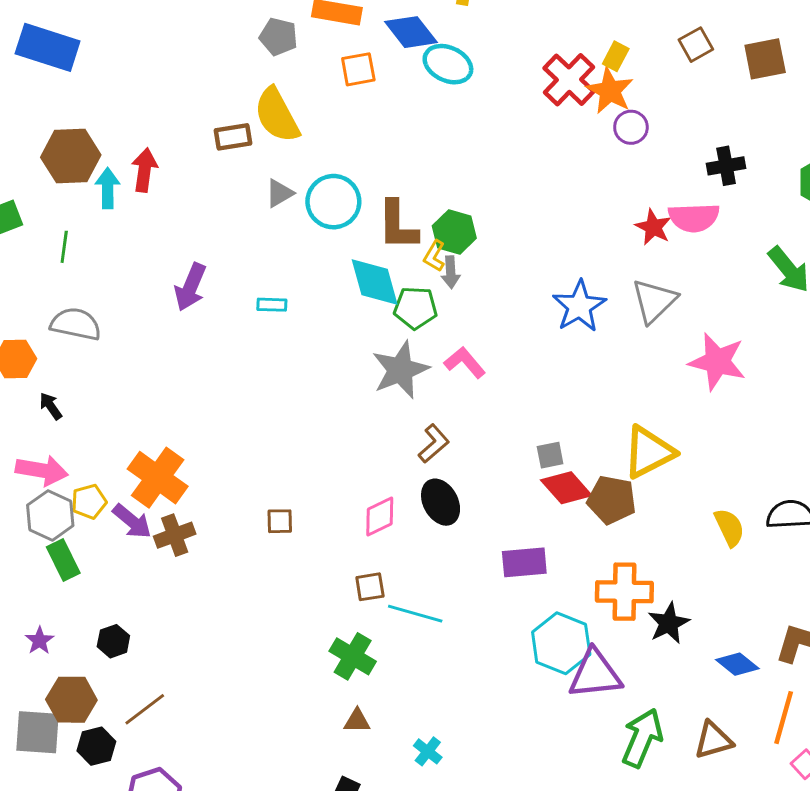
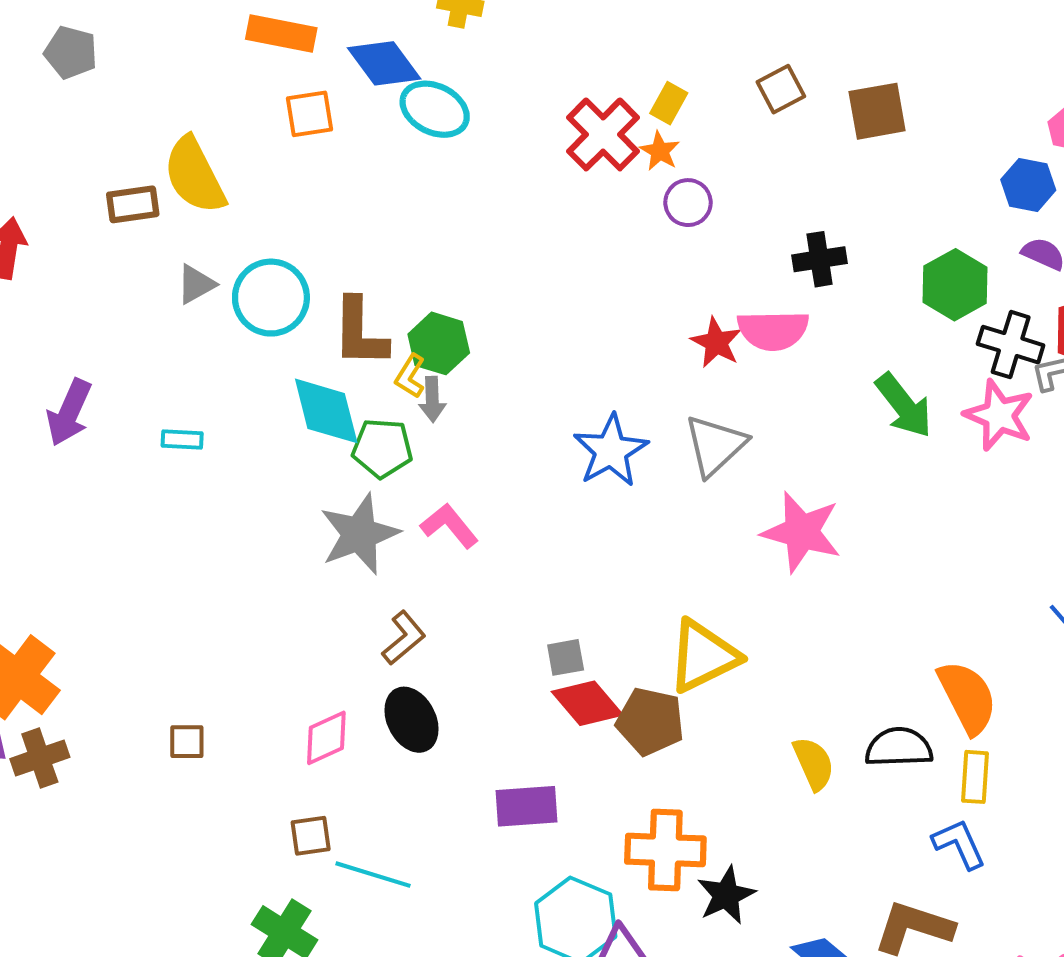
gray pentagon: (279, 37) -> (71, 52), moved
orange star: (610, 91) -> (660, 151), size x0.6

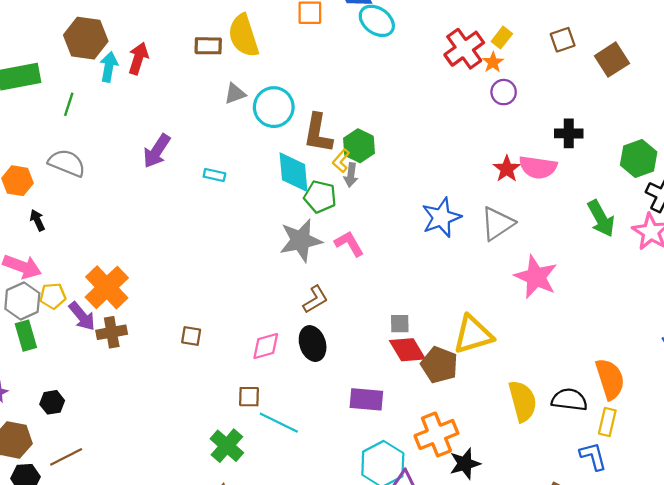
brown square: (877, 111) -> (612, 60), turned -32
yellow semicircle: (814, 764) -> (523, 401), size x1.4
orange cross: (665, 850) -> (436, 434), turned -33

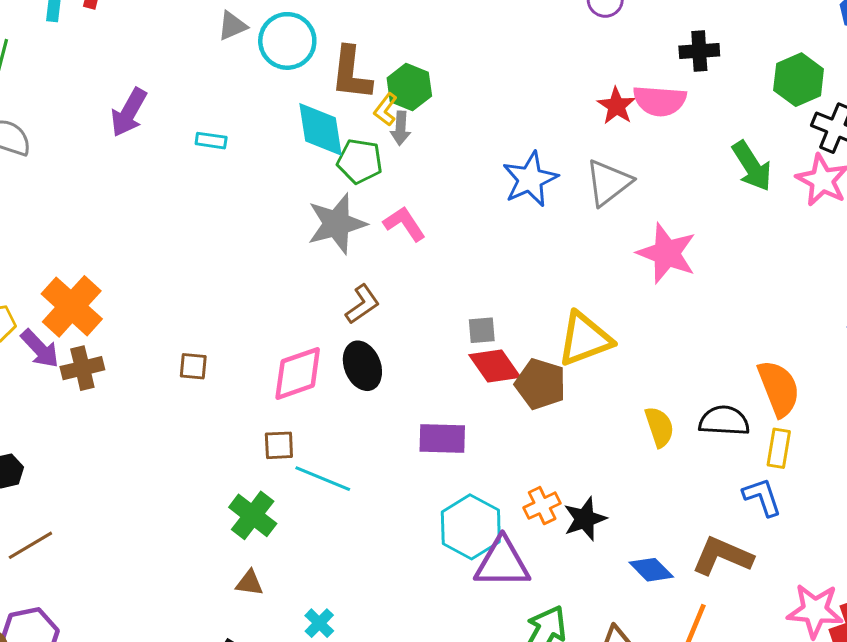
pink diamond: (266, 346) -> (298, 373), size x1.4
yellow semicircle: (523, 401) -> (659, 427), size x0.7
orange cross: (436, 434) -> (542, 506), moved, size x0.6

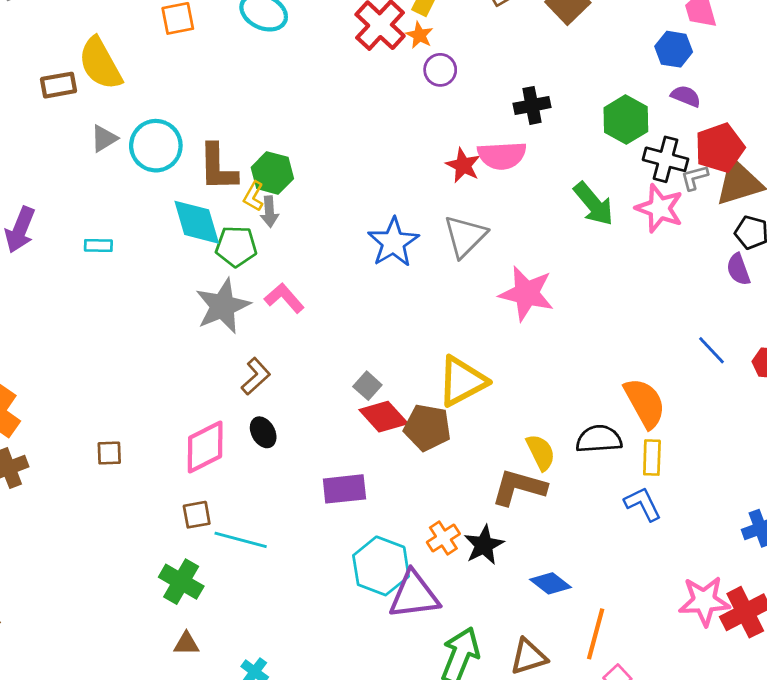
gray square: (482, 330) -> (367, 386), turned -36
black ellipse: (362, 366) -> (263, 432), size x0.7
brown L-shape: (722, 556) -> (519, 487), moved

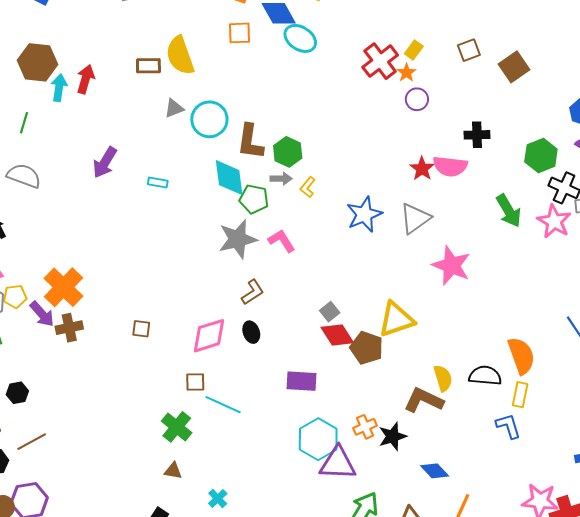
yellow L-shape: (254, 196) -> (308, 187), moved
gray arrow: (269, 212) -> (281, 179), turned -95

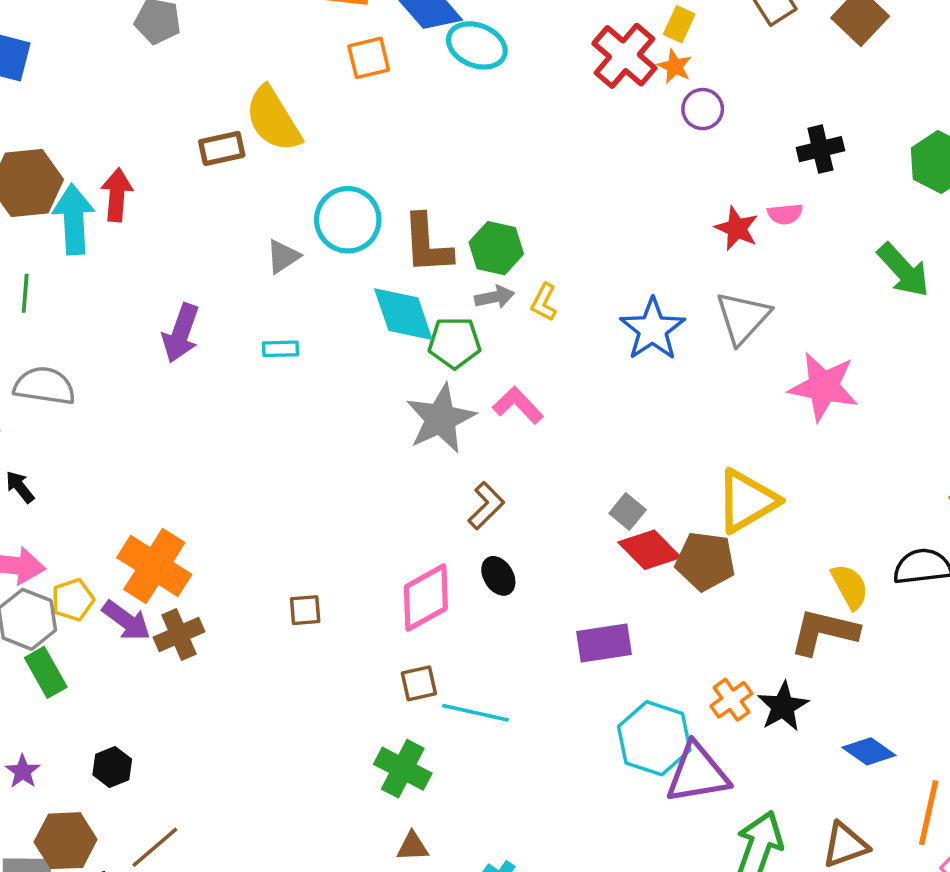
cyan arrow: (59, 88) -> (74, 219), size x1.4
gray triangle: (174, 108) -> (283, 256), moved
pink semicircle: (450, 166) -> (785, 214), size x0.6

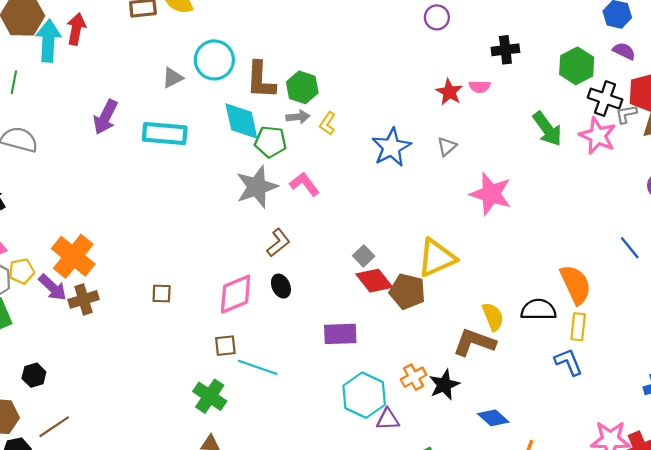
gray triangle: (743, 318) -> (447, 146), size x0.6
cyan rectangle: (281, 349) -> (165, 133), size x2.0
purple triangle: (697, 773) -> (388, 419), size x0.6

